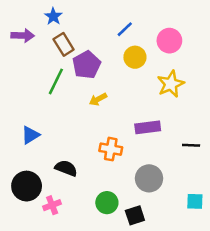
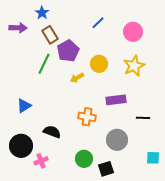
yellow circle: (135, 57) -> (99, 64), moved
black line: (191, 145) -> (143, 118), moved

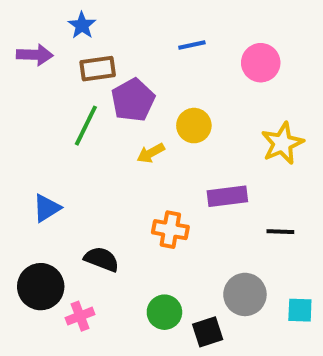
blue line: (98, 23) -> (192, 45), turned 32
brown rectangle: (50, 35) -> (98, 69), turned -66
yellow star: (134, 66) -> (282, 143), moved
gray circle: (117, 140) -> (245, 294), moved

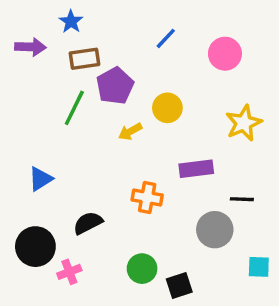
blue line: (192, 45) -> (166, 38), turned -35
black semicircle: (102, 259) -> (88, 223), turned -48
gray circle: (245, 294) -> (215, 230), moved

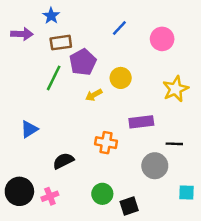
black circle: (35, 247) -> (19, 191), moved

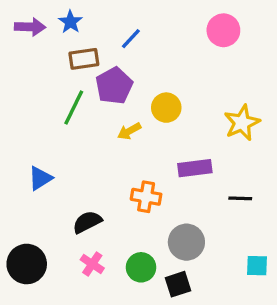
blue line: (119, 28) -> (131, 39), moved
purple arrow: (22, 34) -> (30, 27), moved
pink circle: (162, 39) -> (223, 30), moved
gray circle: (155, 166) -> (186, 242), moved
pink cross: (50, 196) -> (92, 264), moved, turned -35

